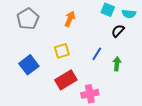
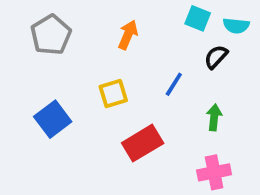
blue line: (97, 54) -> (174, 84), moved
red rectangle: (66, 80) -> (143, 143), moved
pink cross: (90, 94) -> (214, 172), moved

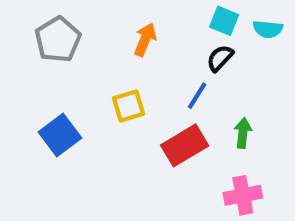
black semicircle: (216, 57) -> (220, 58), moved
red rectangle: (143, 143) -> (185, 145), moved

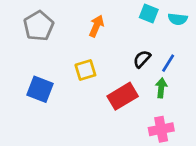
black semicircle: (220, 58) -> (142, 59), moved
blue line: (197, 96) -> (168, 63), moved
blue square: (60, 135) -> (40, 89), turned -32

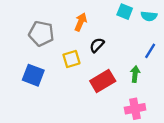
gray pentagon: (39, 26) -> (41, 34), moved, turned -30
black semicircle: (142, 59) -> (97, 45), moved
blue line: (168, 63) -> (150, 51), moved

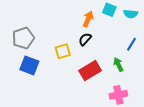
orange arrow: (81, 22) -> (88, 19), moved
gray pentagon: (41, 34) -> (23, 38), moved, turned -30
green arrow: (135, 74) -> (118, 64), turned -32

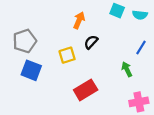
orange arrow: (88, 19) -> (79, 20), moved
red rectangle: (90, 71) -> (86, 90), moved
pink cross: (118, 95) -> (139, 102), moved

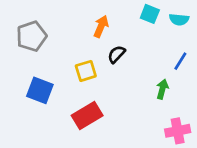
gray pentagon: (25, 41) -> (32, 36), moved
green arrow: (127, 69) -> (162, 89), turned 40
red rectangle: (86, 90) -> (87, 115), moved

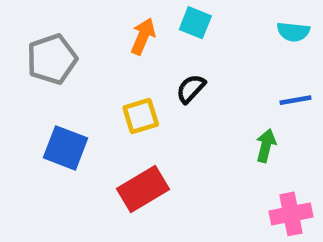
cyan square: (150, 14) -> (195, 23), moved
orange arrow: (101, 26) -> (143, 36), moved
blue line: (180, 61) -> (296, 100), turned 48

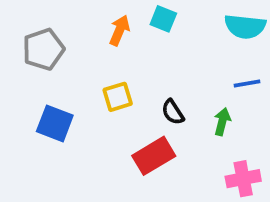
cyan semicircle: (293, 32) -> (245, 26), size x1.5
black semicircle: (191, 89) -> (173, 112), moved, turned -76
red rectangle: (143, 189) -> (154, 156), moved

